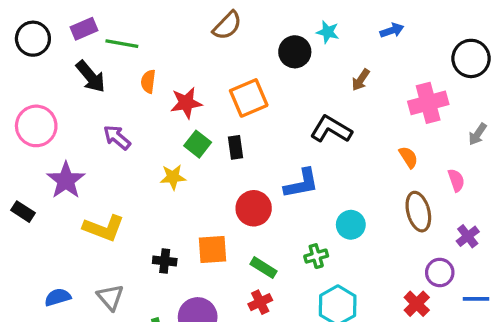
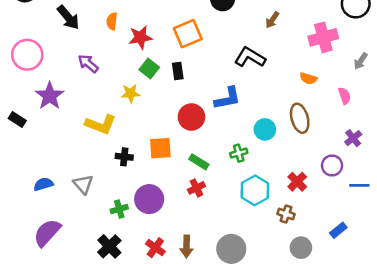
orange semicircle: (408, 157) -> (308, 78), turned 140
brown ellipse: (418, 212) -> (300, 118), moved
yellow L-shape: (104, 228) -> (101, 124), moved
red cross: (417, 304) -> (297, 182), moved

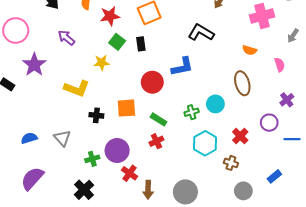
cyan circle: (265, 129) -> (215, 104), moved
red cross: (155, 248) -> (130, 173), moved

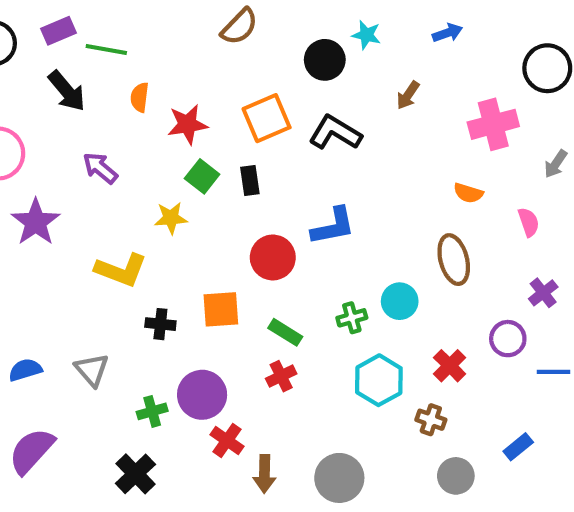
black L-shape: (201, 33) -> (335, 133), moved

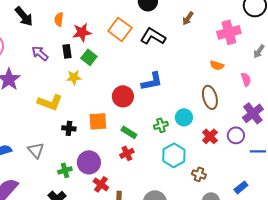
orange square: (267, 118) -> (120, 29), turned -30
black rectangle: (250, 181) -> (67, 51), moved
purple cross: (543, 293) -> (253, 113), size x1.5
red cross: (450, 366) -> (210, 136), moved

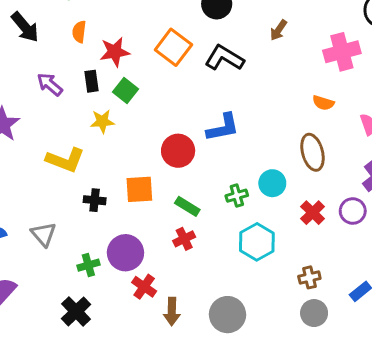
brown cross: (199, 174) -> (309, 277), moved, turned -32

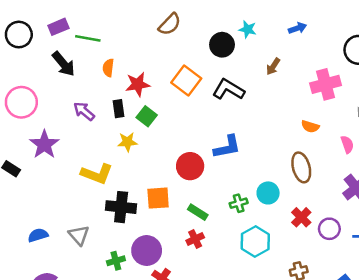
black cross: (95, 200) -> (121, 207), size x1.6
purple circle: (353, 211) -> (329, 229), moved

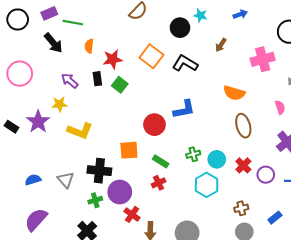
orange semicircle: (310, 127) -> (234, 93), moved, size x1.5
yellow star: (127, 142) -> (60, 104), moved
purple star: (44, 144) -> (38, 122), moved
cyan circle: (268, 193) -> (217, 159), moved
black cross: (121, 207) -> (99, 171), moved

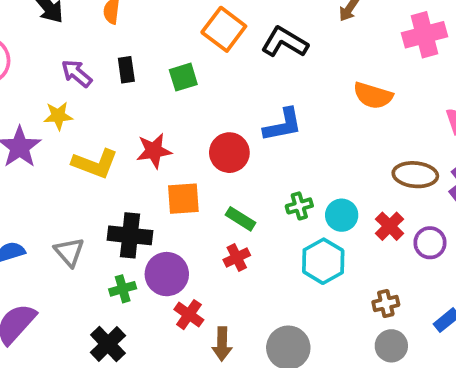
red star: (113, 59) -> (154, 151), moved
green square: (120, 85) -> (183, 77), moved, turned 35
brown ellipse: (243, 126) -> (415, 175), moved, turned -70

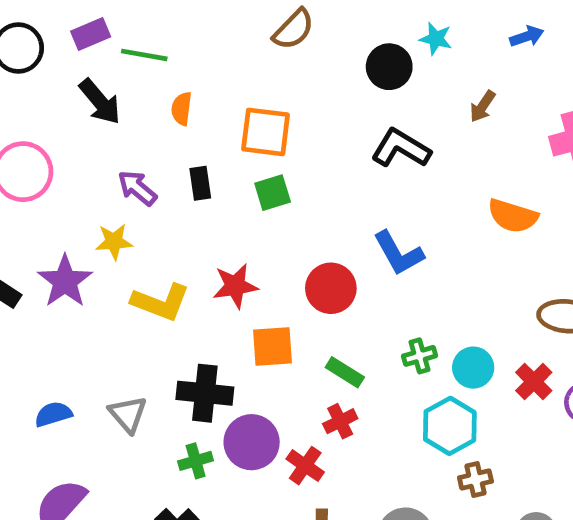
orange square: (224, 29) -> (266, 132), moved, turned -30
blue L-shape: (283, 125) -> (399, 253), turned 72
brown cross: (386, 304) -> (475, 480), moved
red cross: (189, 315) -> (305, 466), moved

